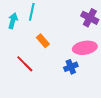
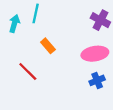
blue cross: (71, 67) -> (97, 80), moved

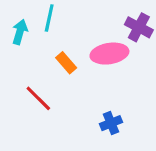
pink ellipse: (95, 54) -> (109, 54), moved
blue cross: (97, 80) -> (111, 123), moved

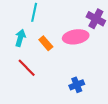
cyan arrow: (20, 32) -> (20, 38), moved

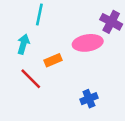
orange rectangle: (46, 43) -> (53, 60), moved, turned -72

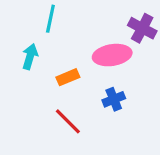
red line: (31, 79) -> (68, 121), moved
blue cross: (89, 99) -> (114, 99), moved

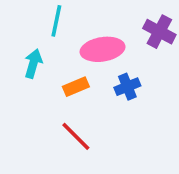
pink ellipse: (112, 55) -> (103, 49), moved
blue cross: (114, 99) -> (127, 87), moved

